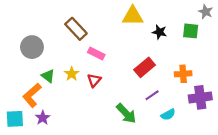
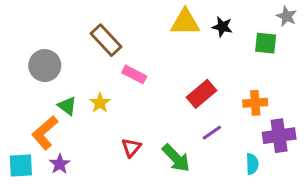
black star: (160, 32) -> (222, 27), moved
red triangle: (94, 80) -> (131, 148), moved
cyan semicircle: (168, 115) -> (252, 164), moved, turned -64

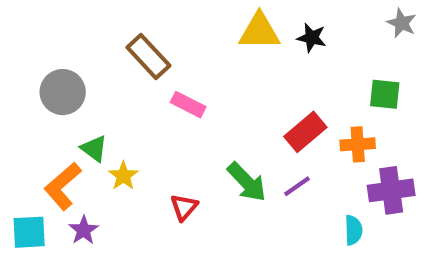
green square: (266, 43) -> (385, 94), moved
red rectangle: (201, 94) -> (305, 132), moved
yellow star: (100, 103) -> (123, 176), moved
green arrow: (176, 158) -> (247, 182), moved

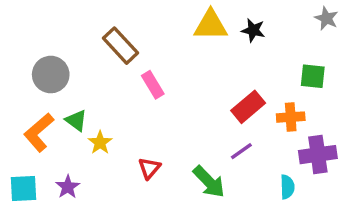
pink rectangle: (188, 105) -> (153, 85), turned 32
green arrow: (247, 182) -> (209, 182), moved
orange L-shape: (63, 186) -> (39, 132), moved

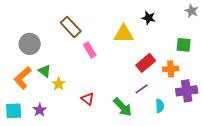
yellow triangle: (211, 25) -> (124, 34), moved
red triangle: (149, 168) -> (88, 99), turned -32
cyan semicircle: (287, 187) -> (160, 106), moved

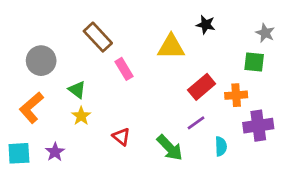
gray star: (192, 11) -> (265, 33), moved
green triangle: (45, 71) -> (77, 90), moved

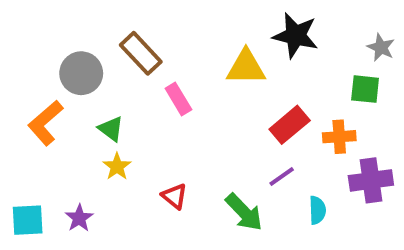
black star: (206, 25) -> (296, 36), size x1.6
gray circle: (41, 61) -> (81, 73), moved
orange L-shape: (31, 108) -> (45, 123), moved

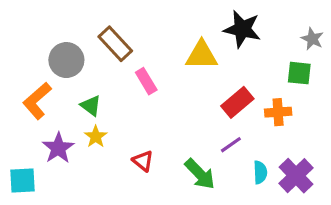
purple cross: (371, 180) -> (296, 176), moved, turned -36
purple star: (79, 218) -> (58, 148), moved, size x1.4

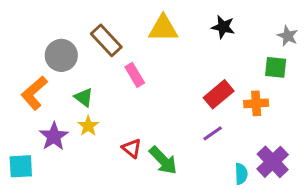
black star: (242, 29) -> (223, 27), size x0.7
yellow triangle: (202, 55) -> (163, 28), moved
cyan semicircle: (260, 172) -> (241, 174), moved
green arrow: (200, 174) -> (163, 160), moved

